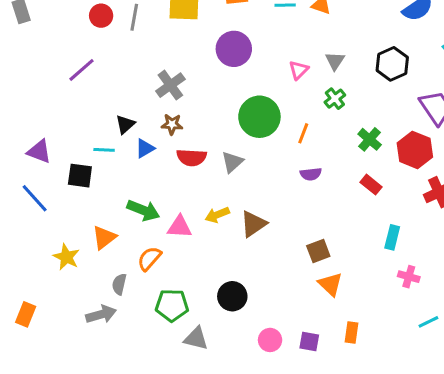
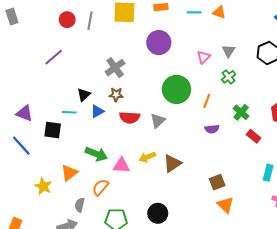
green cross: (370, 139) -> (241, 112), moved

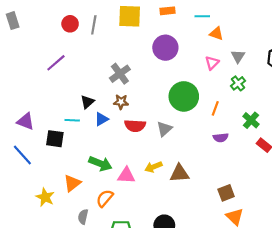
orange triangle: (219, 12) -> (216, 34), moved
brown triangle: (172, 163) -> (179, 173), turned 30

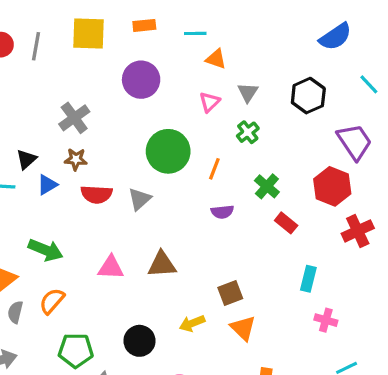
yellow arrow: (153, 167) -> (192, 323), moved
pink triangle: (126, 176) -> (111, 268), moved
gray semicircle: (83, 217) -> (15, 312), moved

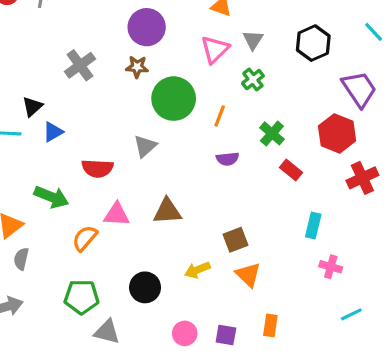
pink triangle: (210, 102) -> (215, 49), size x1.4
brown star: (76, 159) -> (137, 67), moved
red semicircle: (97, 194) -> (97, 168), moved
orange semicircle: (52, 301) -> (85, 238), moved

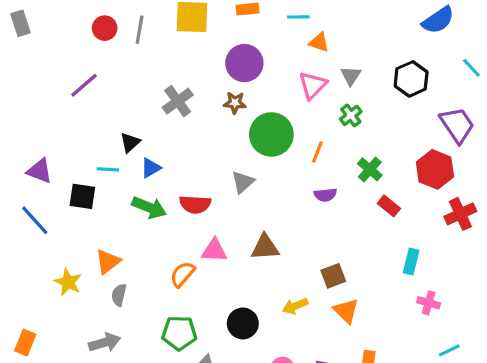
green arrow: (51, 197) -> (149, 208), moved

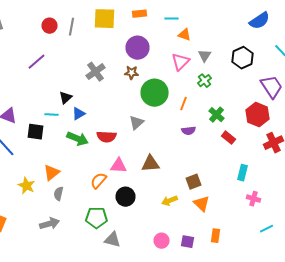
black circle: (243, 323) -> (126, 197), moved

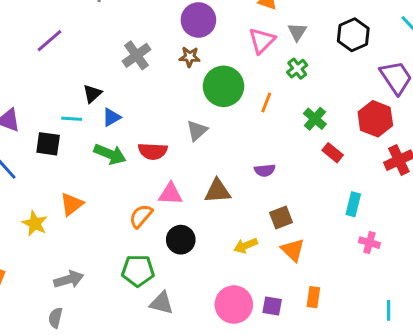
purple semicircle: (188, 131) -> (265, 170), moved
gray semicircle: (58, 194) -> (55, 318), moved
cyan line: (266, 229) -> (389, 310), moved, turned -64
pink circle: (162, 241) -> (234, 305), size x1.6

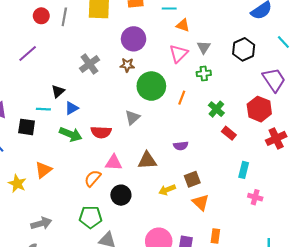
green cross: (297, 69) -> (204, 73), turned 32
yellow arrow: (246, 246) -> (167, 190), moved

